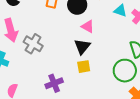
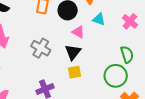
cyan triangle: (120, 11) -> (99, 19), moved
gray cross: (33, 44) -> (41, 48), moved

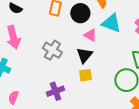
cyan triangle: (99, 19) -> (111, 23), size x1.5

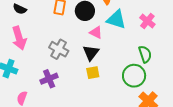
purple cross: (55, 91) -> (49, 79), moved

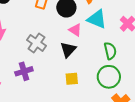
green semicircle: (145, 54) -> (110, 51), moved
yellow square: (93, 73) -> (72, 79), moved

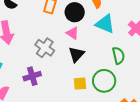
pink triangle: (75, 30) -> (73, 33), moved
green circle: (109, 77) -> (104, 81), moved

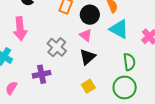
green circle: (104, 81) -> (125, 87), moved
yellow square: (80, 84) -> (88, 86), turned -32

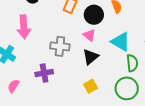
cyan triangle: (119, 29) -> (121, 42), moved
gray cross: (57, 47) -> (60, 46), turned -36

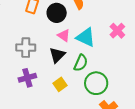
pink triangle: (89, 35) -> (64, 36), moved
green semicircle: (132, 63) -> (81, 63), moved, turned 36
purple cross: (44, 73) -> (27, 78), moved

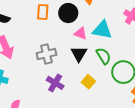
green semicircle: (81, 63) -> (103, 56), turned -42
purple cross: (27, 78) -> (55, 83), turned -30

